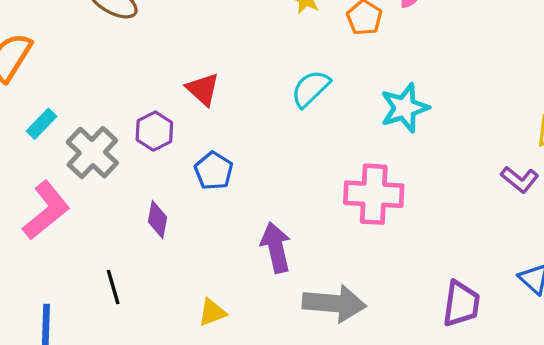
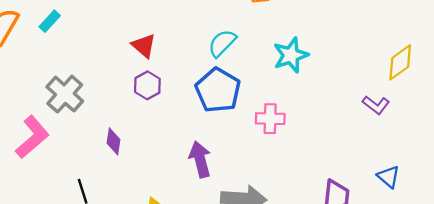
cyan rectangle: (41, 124) -> (50, 21), moved
purple hexagon: (154, 131) -> (147, 85), moved
blue pentagon: (214, 171) -> (218, 90), moved, size x1.6
pink cross: (374, 194) -> (270, 119), size x0.7

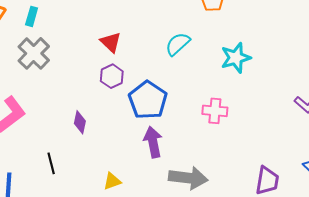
cyan rectangle: (50, 21) -> (32, 16), turned -30
blue pentagon: (218, 90) -> (148, 100), moved
gray cross: (65, 94) -> (34, 53), moved

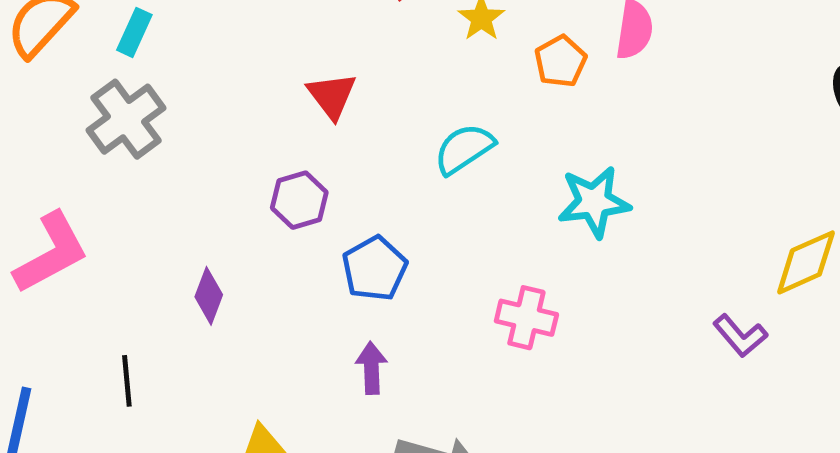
red triangle: (111, 42) -> (332, 96), moved
blue pentagon: (148, 100) -> (375, 269), size x0.7
purple arrow: (153, 142) -> (371, 368), size x0.7

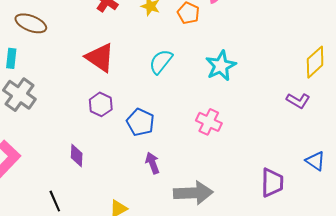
red triangle: (332, 96) -> (100, 58), size x1.4
pink cross: (526, 318) -> (209, 122), turned 30

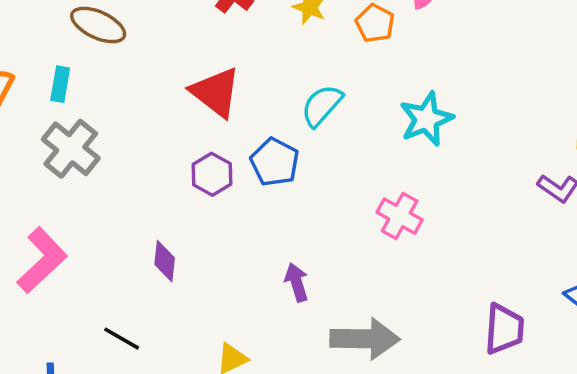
blue pentagon: (140, 122) -> (275, 162), moved
black line: (55, 201) -> (122, 339), turned -40

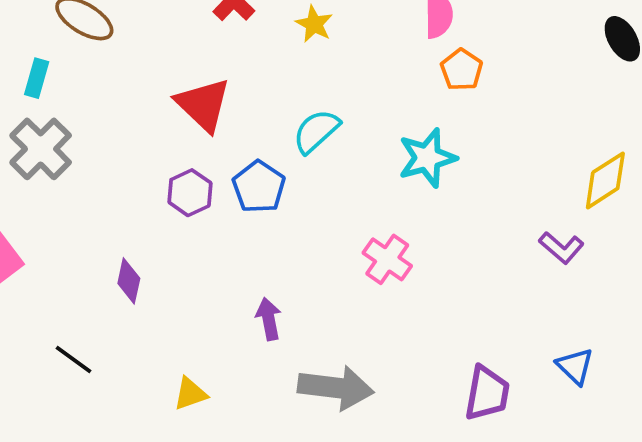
orange pentagon: (375, 23) -> (462, 70), moved

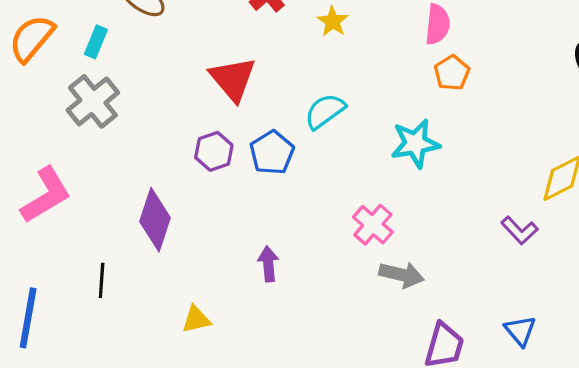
purple diamond: (129, 281) -> (155, 220), size x1.6
black line: (73, 359) -> (102, 280), turned 52
gray arrow: (336, 388) -> (402, 275), moved, size x0.7

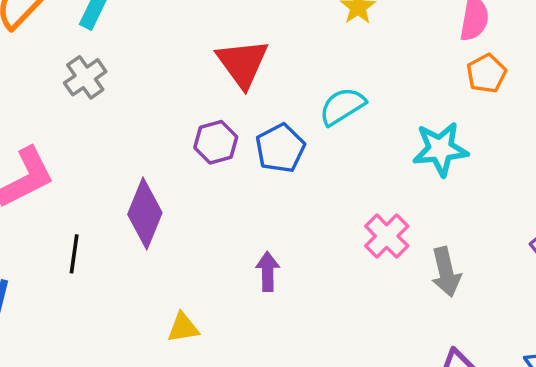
gray cross: (93, 101) -> (85, 77), size x0.7
gray arrow: (402, 275) -> (446, 272), moved, turned 60
black line: (102, 280) -> (74, 254), moved

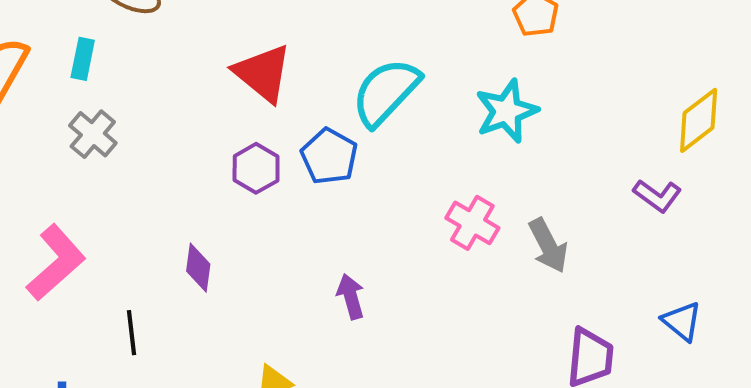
cyan semicircle: (342, 106) -> (386, 92), size x1.4
purple diamond: (145, 213) -> (198, 268), size x0.6

